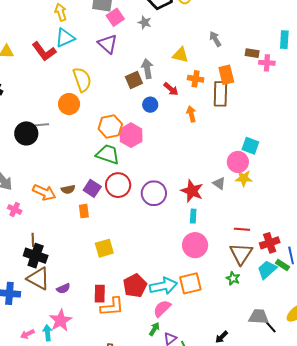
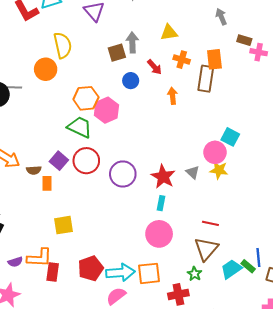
gray arrow: (215, 39) -> (221, 17), moved
yellow triangle: (180, 55) -> (169, 33), turned -30
brown semicircle: (68, 189) -> (34, 170), moved
red cross: (270, 243) -> (178, 294), moved
orange L-shape: (112, 307) -> (39, 258), moved

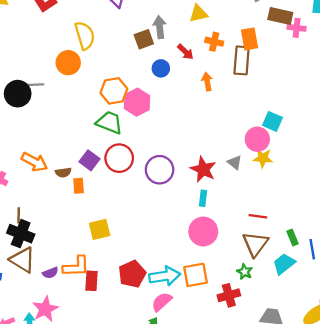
brown rectangle: (244, 40) -> (280, 16), size x1.5
green rectangle: (248, 266) -> (293, 238), moved, turned 32

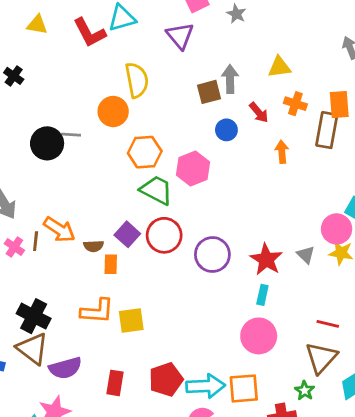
orange hexagon: (114, 91) -> (145, 152), moved
brown line: (19, 215) -> (36, 241), moved
orange L-shape: (76, 266) -> (97, 311), moved
purple semicircle: (50, 273) -> (65, 368), size x1.6

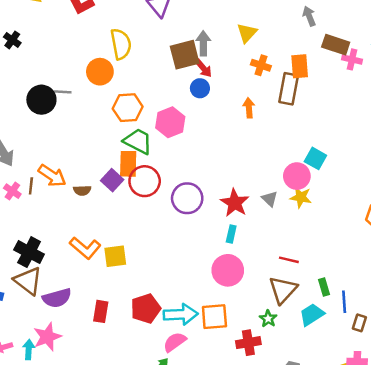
yellow triangle: (279, 67) -> (247, 33), turned -40
brown square: (209, 92) -> (185, 55), size x1.4
red arrow: (259, 113) -> (204, 68), moved
orange rectangle: (111, 264) -> (128, 164), moved, size x1.5
orange L-shape: (97, 311) -> (85, 248), turned 36

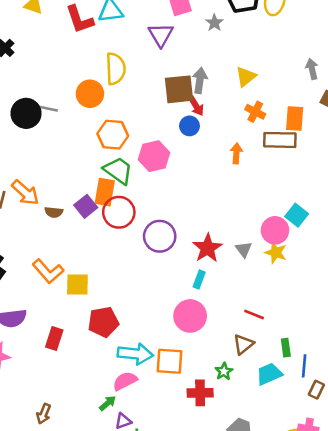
brown rectangle: (289, 89) -> (280, 140), turned 72
brown triangle: (283, 290) -> (243, 344), size x0.7
red pentagon: (146, 308) -> (103, 322), moved

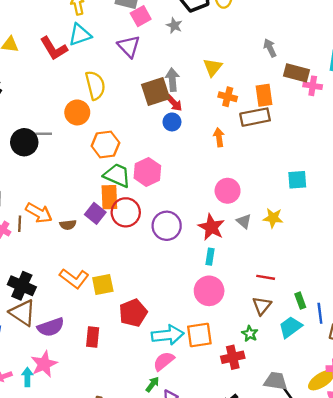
pink hexagon: (154, 156) -> (147, 172), moved
cyan square: (297, 215) -> (297, 180), moved, turned -30
pink circle: (275, 230) -> (228, 191), moved

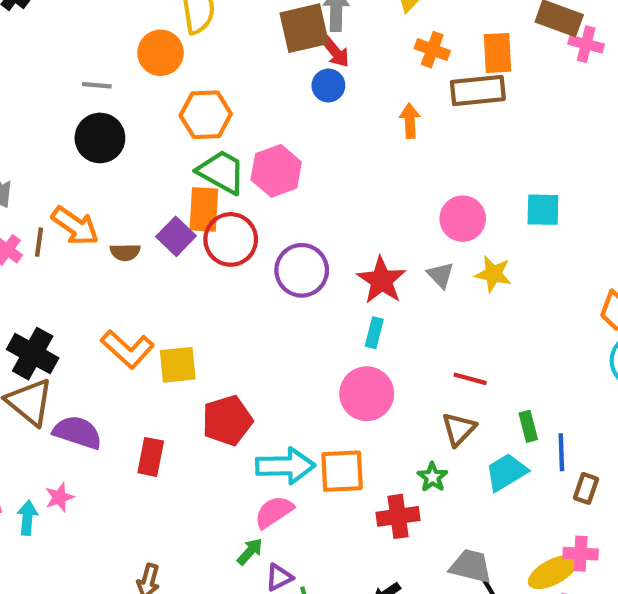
black circle: (24, 142) -> (100, 138), moved
pink circle: (228, 191) -> (463, 219), moved
purple semicircle: (51, 327) -> (77, 432), turned -148
pink star: (44, 364) -> (59, 497), size x0.6

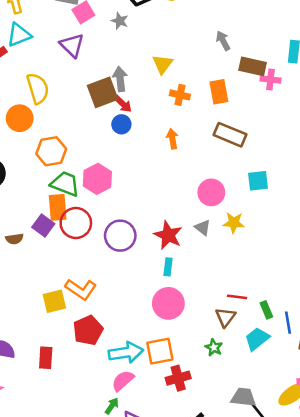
brown rectangle: (478, 90) -> (230, 135), moved, turned 36
orange L-shape: (127, 349) -> (81, 289), moved
red line: (470, 379) -> (237, 297), moved
red cross: (398, 516) -> (178, 378), moved

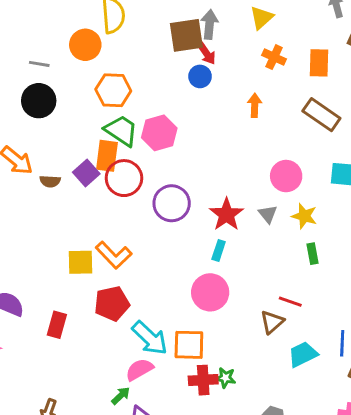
green rectangle: (266, 310) -> (313, 254), moved
green star: (214, 348) -> (225, 378), moved, turned -30
cyan arrow: (126, 352) -> (150, 338), turned 40

